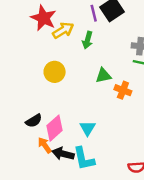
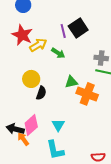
green arrow: (88, 40) -> (58, 53), turned -72
orange cross: (123, 90) -> (87, 94), size x1.5
black semicircle: (34, 121) -> (41, 93), moved, turned -40
black arrow: (63, 154) -> (15, 129), moved

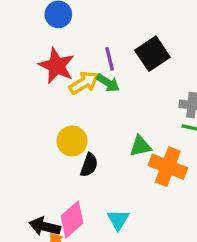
purple line: (63, 31) -> (110, 59), moved
green arrow: (58, 53) -> (108, 83), moved

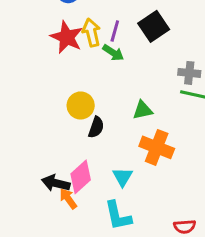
purple line: (110, 59) -> (115, 31), turned 30
yellow arrow: (84, 83) -> (91, 33), moved, turned -72
orange cross: (168, 167) -> (157, 147), moved

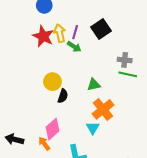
orange cross: (157, 147) -> (103, 109), turned 30
cyan triangle: (123, 177) -> (93, 128), moved
black arrow: (56, 183) -> (14, 139), moved

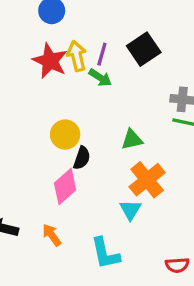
pink diamond: (52, 129) -> (65, 186), moved

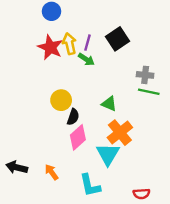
green triangle: (132, 140) -> (109, 104), turned 35
pink diamond: (65, 186) -> (78, 137), moved
cyan triangle: (130, 210) -> (108, 154), size x1.5

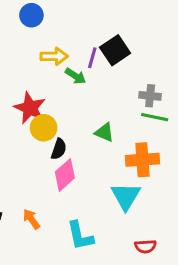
purple line: (87, 43) -> (92, 58), moved
yellow arrow: (69, 44) -> (54, 56), turned 102
red star: (50, 47) -> (30, 108), moved
orange cross: (120, 133) -> (142, 160), moved, turned 35
cyan triangle: (108, 154) -> (126, 196), moved

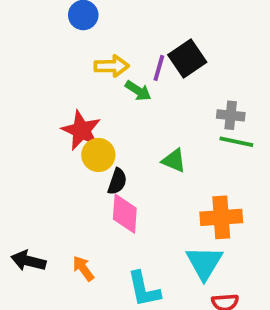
orange cross: (142, 160) -> (221, 217), moved
pink diamond: (65, 175) -> (125, 214), turned -44
cyan triangle: (126, 196) -> (204, 263), moved

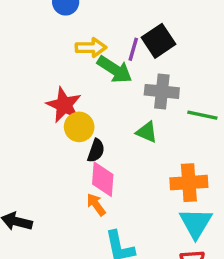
green arrow: (138, 91) -> (115, 69), size x1.5
gray cross: (231, 115) -> (162, 91), moved, size x1.4
cyan triangle: (204, 263) -> (196, 223), moved
orange arrow: (83, 268) -> (96, 205), moved

